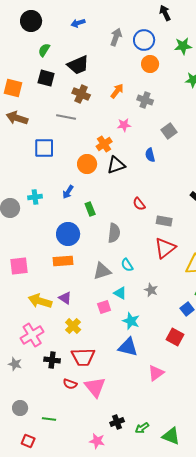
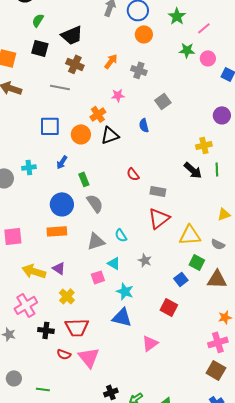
green star: (183, 46) -> (177, 16), turned -30
blue square: (44, 148) -> (50, 126), moved
gray semicircle: (114, 233) -> (95, 203), moved, turned -42

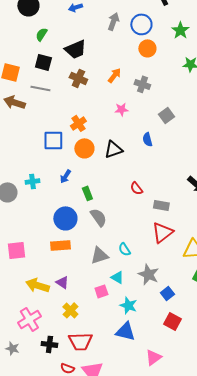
gray line: (60, 87) -> (40, 88), moved
orange cross: (98, 114) -> (78, 123), moved
gray star: (145, 260) -> (148, 274), size x1.5
blue square: (181, 279) -> (167, 293), moved

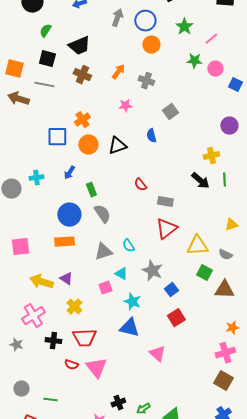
red square: (172, 321) -> (176, 318), turned 30
pink triangle: (153, 357) -> (157, 354), turned -42

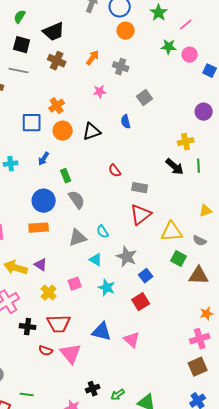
pink square: (105, 288) -> (75, 284), moved
red square: (176, 318) -> (141, 302), moved
blue triangle: (129, 328) -> (102, 332), moved
brown square: (223, 381) -> (198, 367), turned 36
green line: (50, 400) -> (27, 395), moved

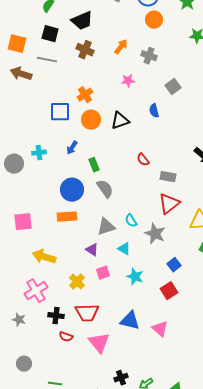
gray star: (127, 257) -> (155, 234), moved
purple triangle: (41, 265) -> (92, 250), moved
red semicircle: (46, 351) -> (66, 337), moved

